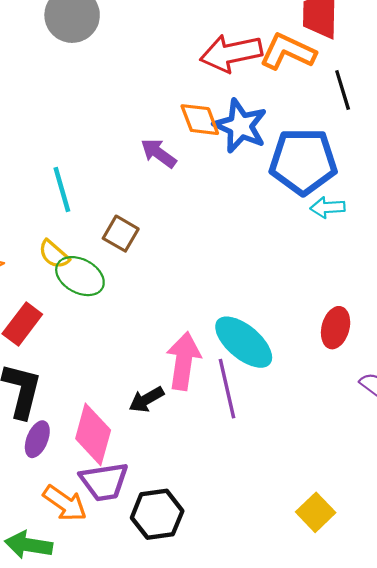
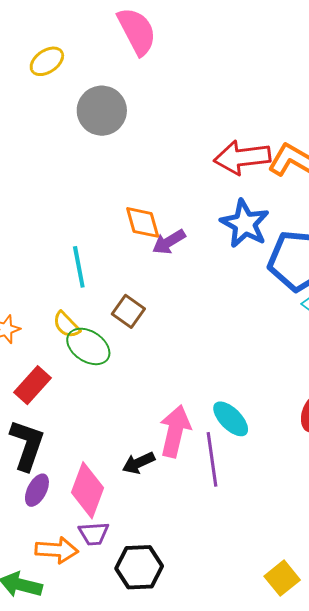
orange diamond: (200, 120) -> (143, 222), moved
purple arrow: (159, 153) -> (169, 242), turned -72
cyan ellipse: (244, 342) -> (231, 419), size x0.7
purple trapezoid: (104, 482) -> (94, 534), size x0.7
orange arrow: (65, 503) -> (57, 550), turned -36

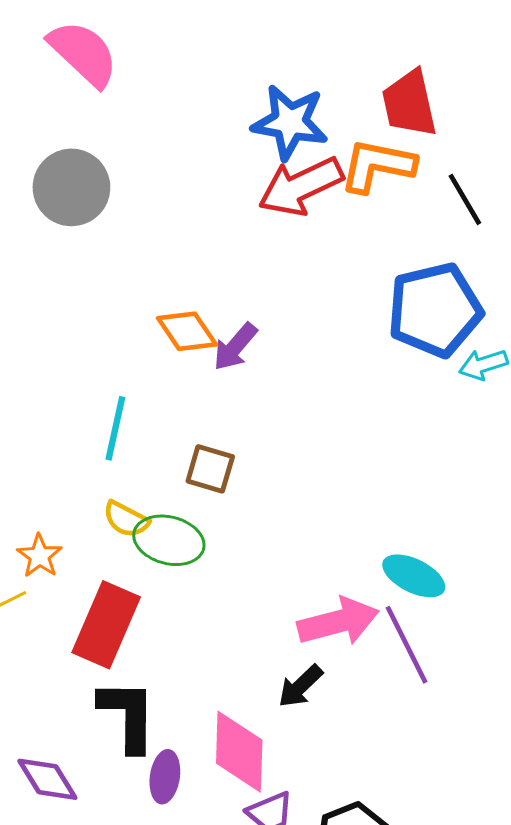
blue star: (245, 224) -> (290, 122), moved
cyan line: (79, 267) -> (115, 428), turned 42
red rectangle: (33, 385) -> (106, 625), size x1.4
pink arrow: (175, 431) -> (338, 622), turned 81

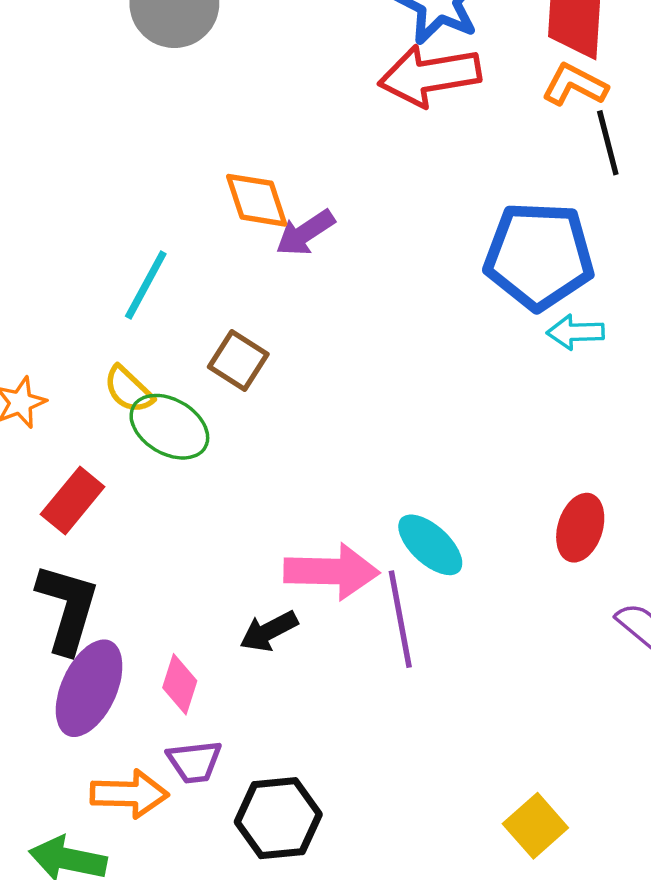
orange L-shape: (377, 166) -> (575, 85), moved, size x0.7
red rectangle: (106, 625) -> (73, 500), size x0.7
pink diamond: (239, 752) -> (180, 684), size x0.6
purple ellipse: (165, 777) -> (89, 688), size x1.6

